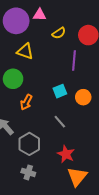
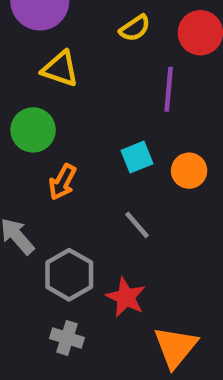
red star: (66, 154) -> (126, 297), moved

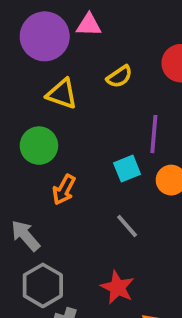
yellow semicircle: (135, 28) -> (119, 77), moved
purple line: (169, 89) -> (154, 134), moved
gray hexagon: (69, 275) -> (43, 285), moved

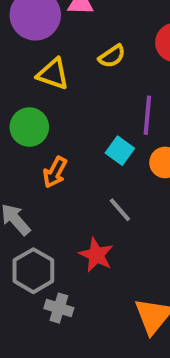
cyan square: (127, 169) -> (120, 151), turned -32
red star: (118, 287) -> (96, 255), moved

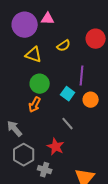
green circle: (29, 127) -> (40, 84), moved
gray cross: (59, 308) -> (45, 170), moved

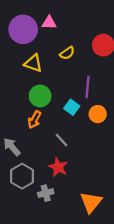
gray line: (68, 124) -> (62, 140), moved
gray cross: (45, 170) -> (46, 193), turned -32

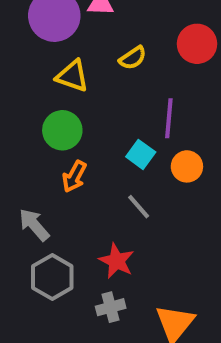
green circle: (40, 96) -> (62, 130), moved
gray line: (62, 140) -> (139, 207), moved
gray cross: (46, 193) -> (111, 307), moved

